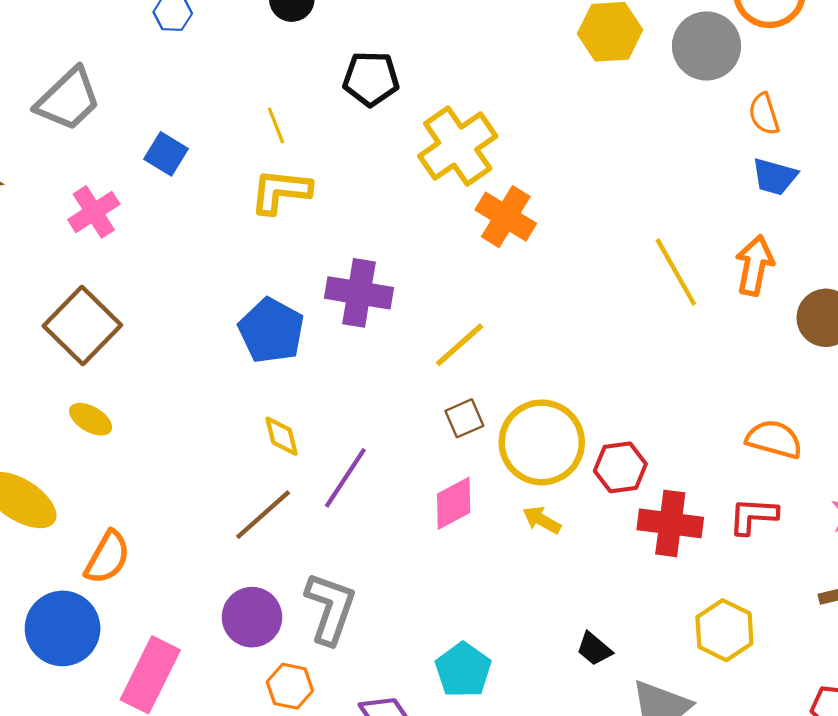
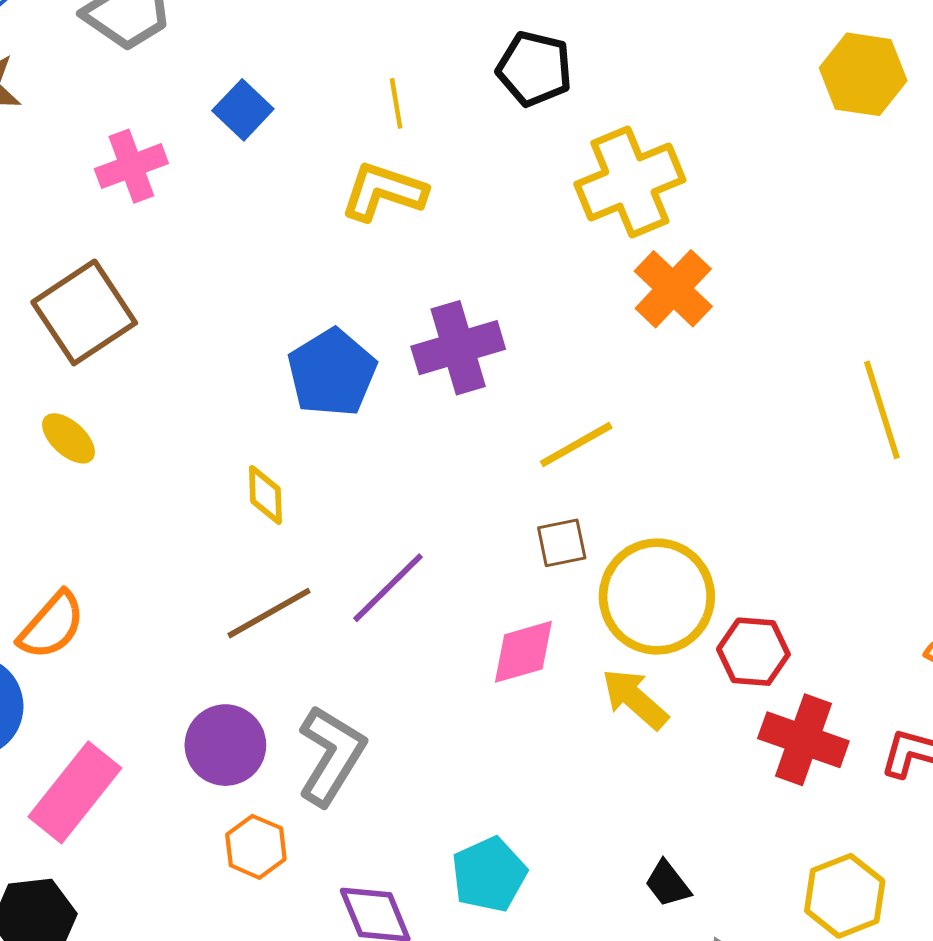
purple cross: (359, 293) -> (458, 348), turned -38
yellow diamond: (282, 436) -> (265, 495), moved
yellow arrow: (542, 520) -> (635, 699), size x1.4

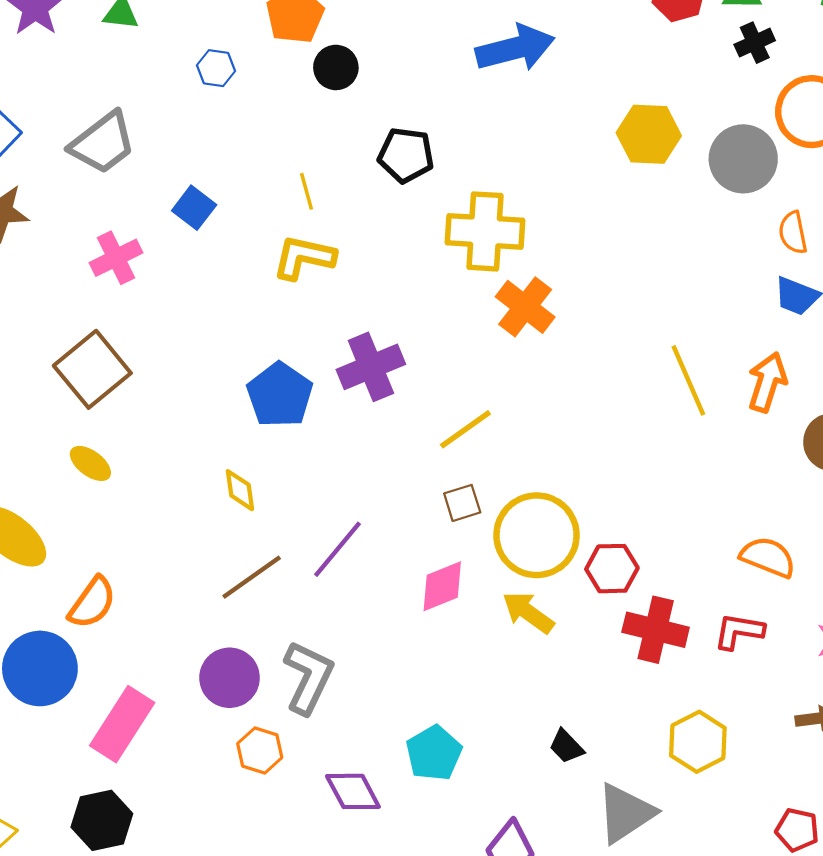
yellow cross: (630, 182) -> (485, 231), turned 32

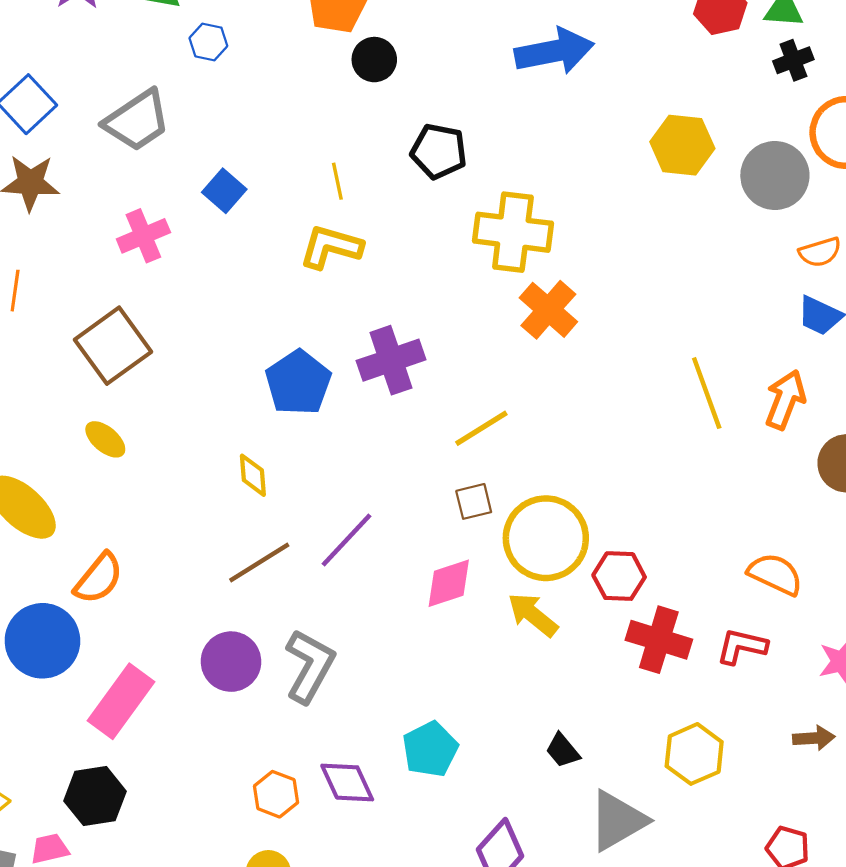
blue hexagon: (216, 68) -> (208, 42), moved
orange semicircle: (793, 233) -> (820, 252), turned -99
orange hexagon: (260, 750) -> (276, 794), moved

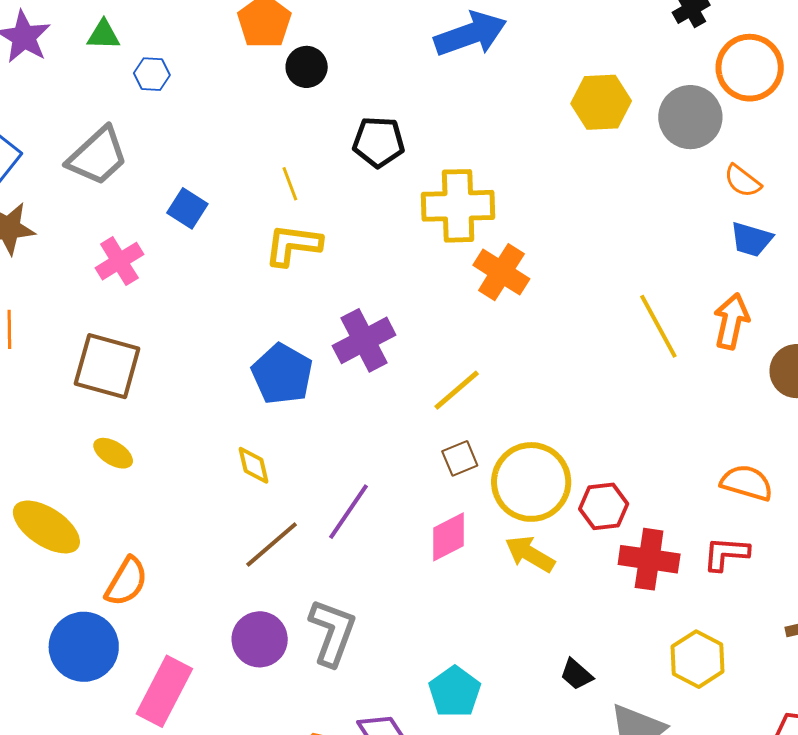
orange semicircle: (820, 252) -> (743, 181), turned 63
brown square: (113, 346) -> (107, 366), turned -30

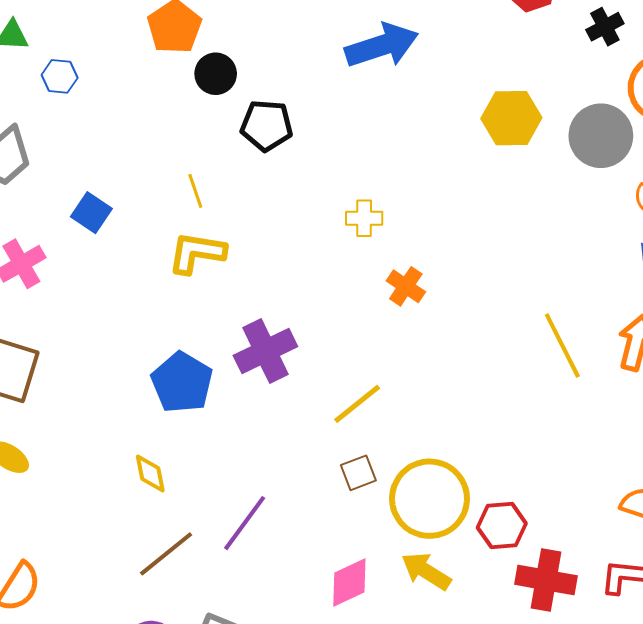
black pentagon: (379, 142) -> (267, 125), moved
yellow cross: (458, 206) -> (364, 218), size x0.5
orange cross: (501, 272) -> (406, 286), size x0.7
pink diamond: (448, 537) -> (349, 583), moved

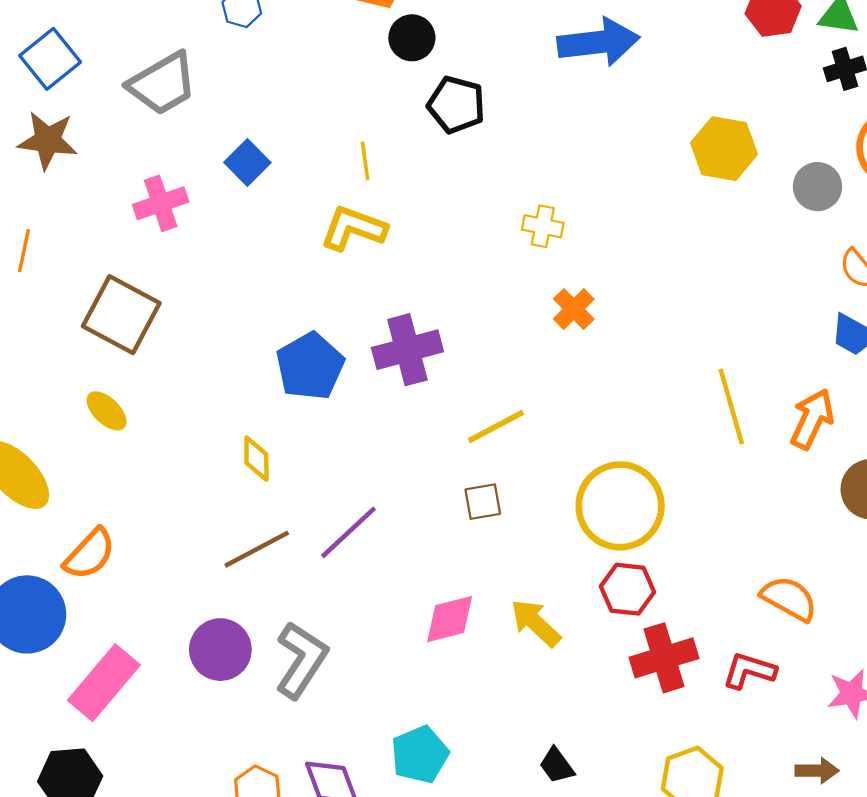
gray circle: (601, 136) -> (817, 187), size x0.7
yellow circle: (430, 499) -> (620, 506), moved
red cross: (546, 580) -> (664, 658), turned -38

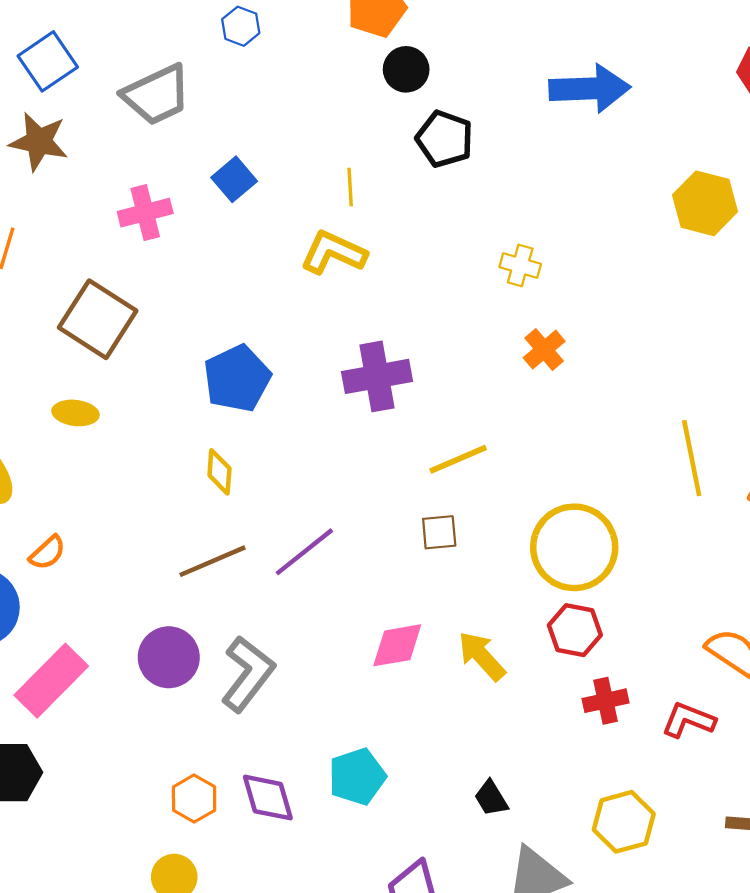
blue pentagon: (310, 366) -> (237, 379), moved
yellow ellipse: (107, 411) -> (75, 413), turned -42
orange semicircle: (90, 554) -> (47, 553), size x0.7
red cross: (664, 658) -> (605, 701), size x0.7

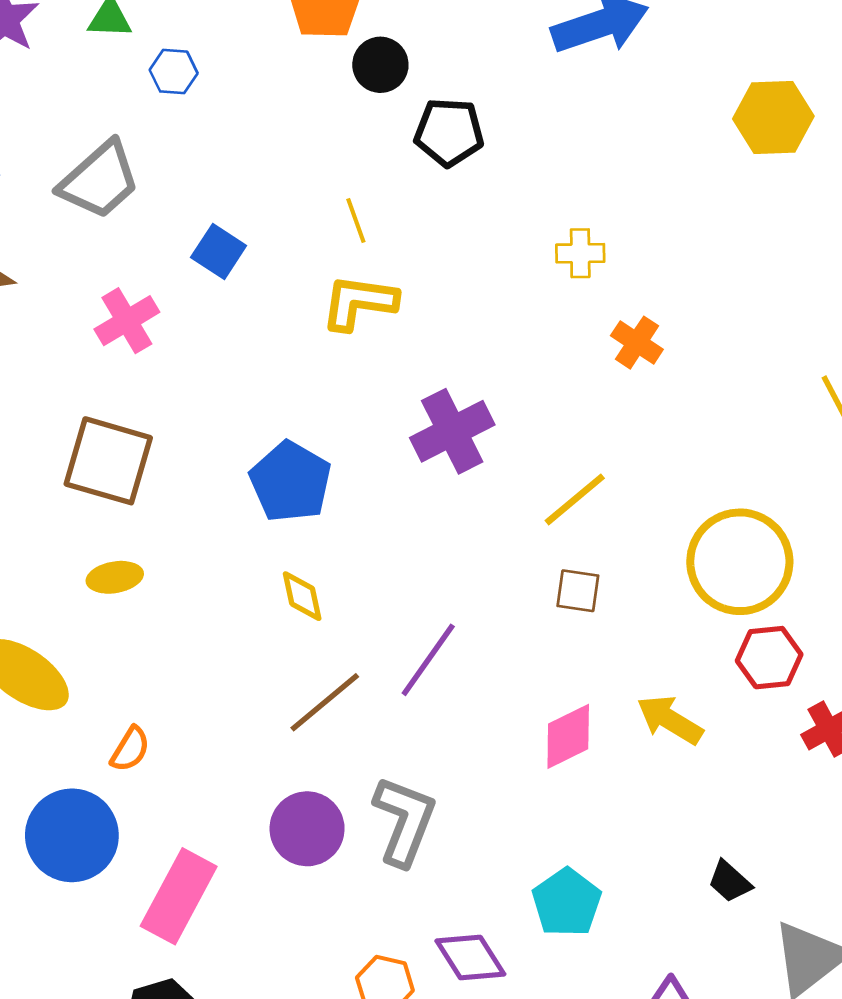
brown square: (439, 532) -> (578, 591), turned 30

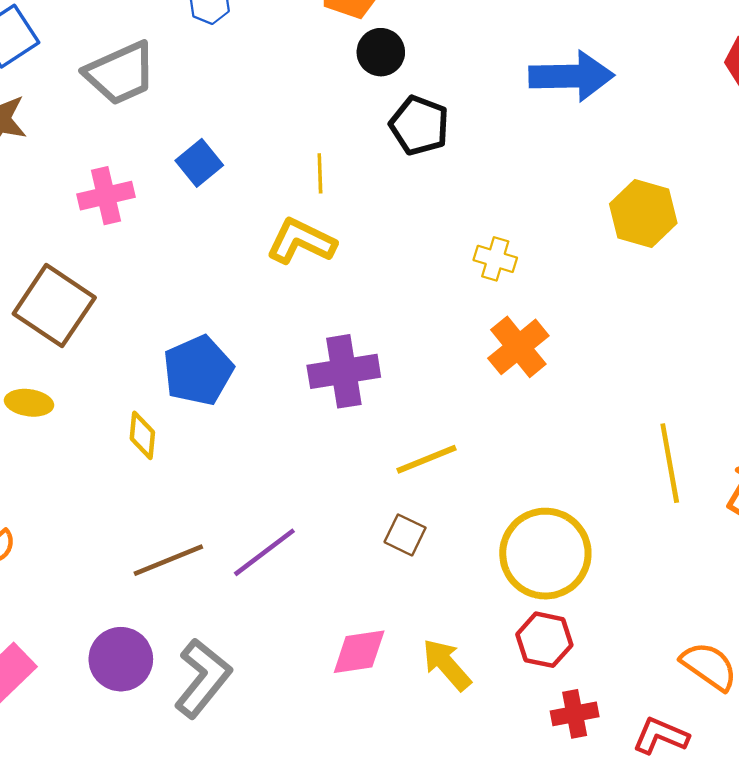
yellow hexagon: (773, 118) -> (643, 213), moved
orange cross: (637, 343) -> (518, 347), size x1.4
yellow diamond: (302, 596) -> (142, 435), moved

